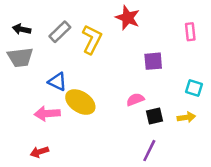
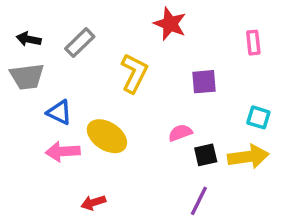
yellow L-shape: (92, 39) -> (134, 73), moved
blue triangle: (57, 82) -> (59, 112), moved
yellow arrow: (186, 117) -> (248, 157), size x1.6
red arrow: (39, 152) -> (93, 203), moved

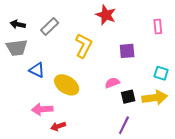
pink arrow: (63, 152) -> (42, 109), moved

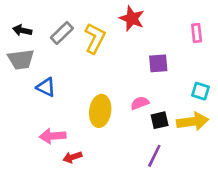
yellow L-shape: (84, 46) -> (95, 38), moved
yellow ellipse: (67, 85) -> (100, 111), moved, turned 65

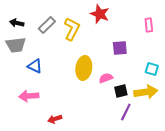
yellow ellipse: (100, 111) -> (84, 68), moved
pink arrow: (53, 136) -> (29, 96), moved
purple line: (154, 156) -> (126, 112), moved

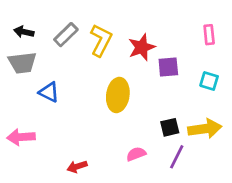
red star: (100, 14) -> (142, 47), moved, turned 30
cyan square: (152, 69) -> (209, 81), moved
pink semicircle: (106, 78) -> (136, 154), moved
pink arrow: (29, 96) -> (21, 137), moved

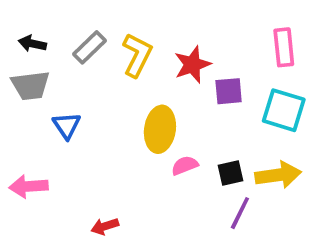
pink rectangle: (209, 35) -> (284, 47), size x1.4
cyan square: (209, 81) -> (284, 110), size x1.6
blue triangle: (49, 92) -> (67, 125), turned 30
pink semicircle: (136, 154) -> (185, 165), moved

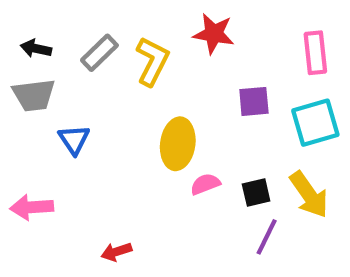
red star: (192, 65) -> (214, 34), moved, turned 30
cyan square: (284, 110) -> (315, 123), turned -33
yellow arrow: (278, 175) -> (309, 195), turned 63

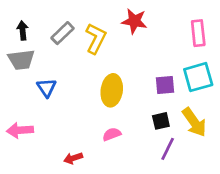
black arrow: (36, 49) -> (23, 30), turned 72
purple square: (254, 101) -> (165, 85), moved
pink semicircle: (205, 184) -> (112, 134), moved

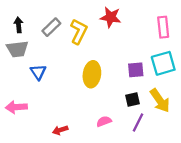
pink semicircle: (112, 134) -> (104, 121), moved

